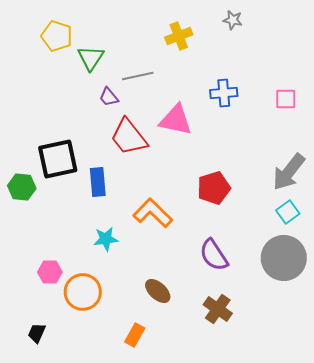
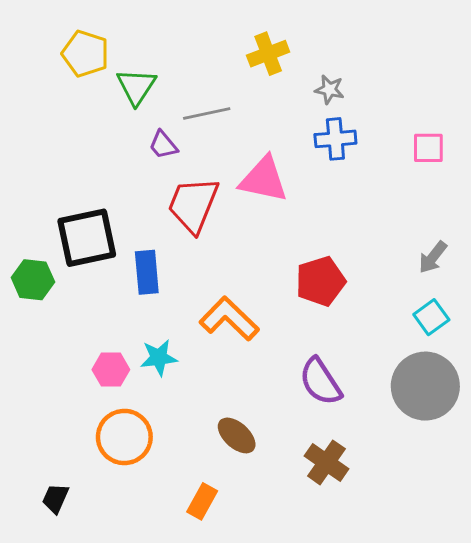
gray star: (233, 20) -> (329, 90), moved
red trapezoid: (129, 137) -> (193, 205), turned 60
gray arrow: (289, 172) -> (433, 257), size x0.6
pink hexagon: (50, 272) -> (111, 370), moved

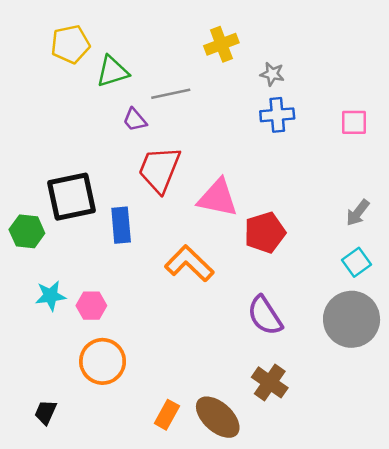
yellow pentagon: (85, 54) -> (70, 44), turned -30
green triangle: (136, 87) -> (112, 72), turned 40
pink triangle: (264, 179) -> (218, 198), moved
cyan star: (159, 358) -> (50, 296), moved
brown ellipse: (237, 435) -> (218, 417), moved, size x1.4

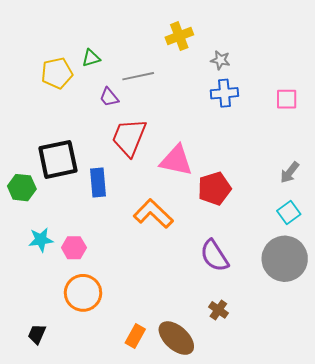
yellow pentagon: (70, 44) -> (57, 73), moved
green triangle: (112, 72) -> (91, 58), size x0.7
brown cross: (270, 382) -> (218, 310), size x0.7

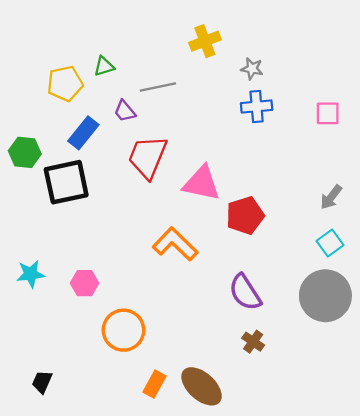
blue rectangle: (98, 183) -> (83, 133), moved, turned 44
green hexagon: (22, 188) -> (25, 152), moved
cyan star: (41, 240) -> (31, 274), moved
orange circle: (83, 293) -> (124, 330), moved
brown cross: (218, 310) -> (253, 342), moved

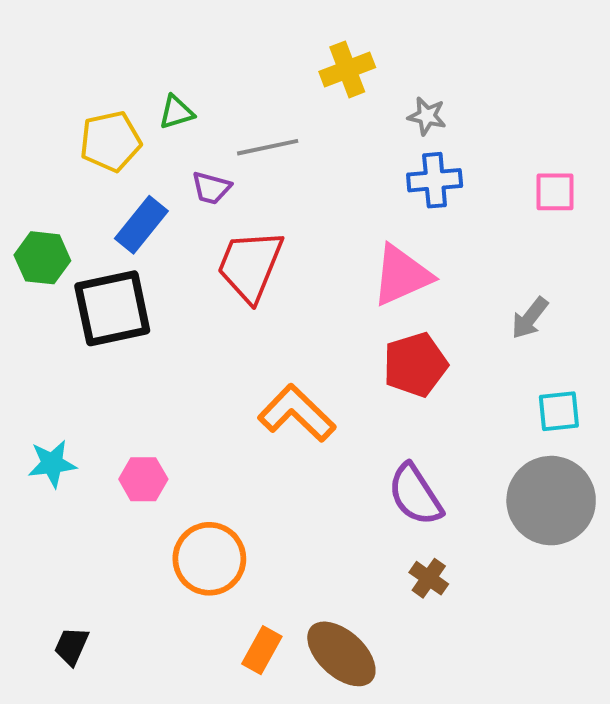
purple trapezoid: (125, 111) -> (211, 188), turned -35
pink triangle: (202, 183) -> (402, 275), moved, turned -36
gray arrow: (331, 197) -> (530, 318), moved
cyan square: (330, 243) -> (559, 411), turned 30

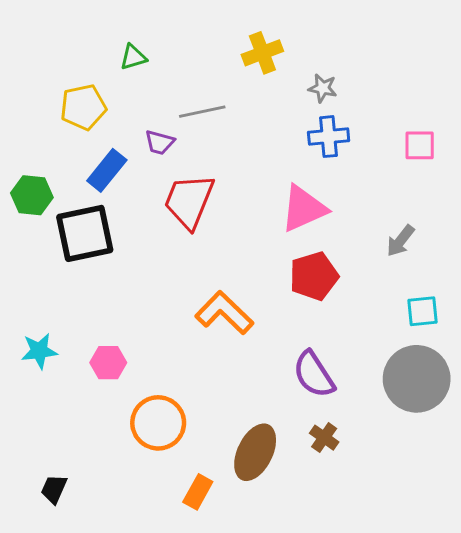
green triangle: (176, 112) -> (133, 57), moved
brown ellipse: (341, 654) -> (255, 452), moved, turned 74

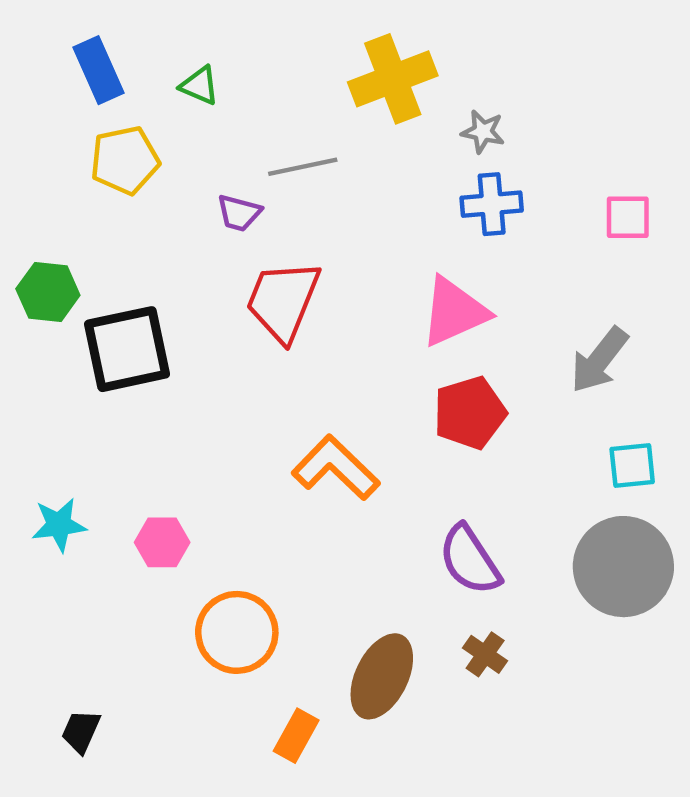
yellow cross: (262, 53) -> (393, 79), size x1.4
green triangle: (133, 57) -> (199, 86), turned 40
blue rectangle: (107, 170) -> (98, 70), moved, turned -63
gray arrow: (400, 241) -> (599, 360), size x1.4

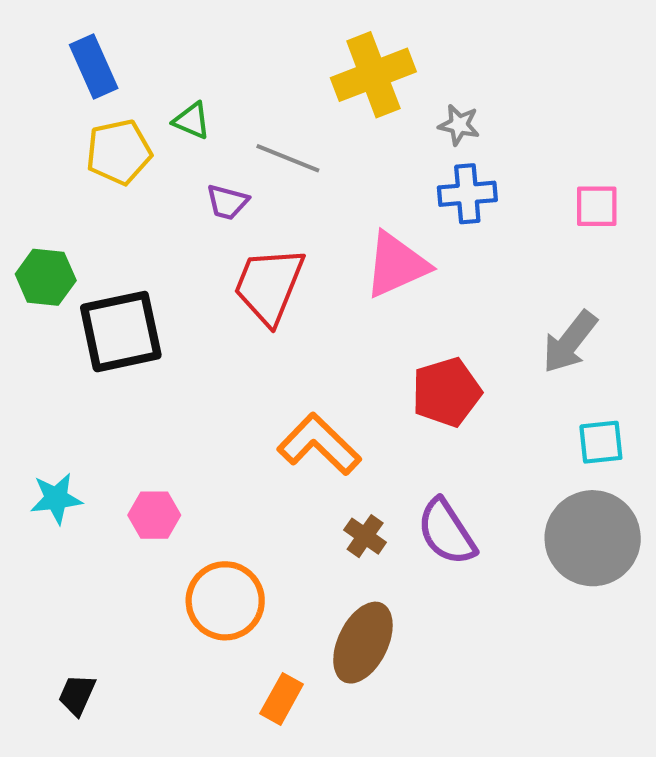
green triangle: (199, 86) -> (192, 121), moved
gray line: (303, 167) -> (288, 158), turned 34
pink triangle: (454, 312) -> (396, 265), moved
brown cross: (485, 654) -> (365, 536), moved

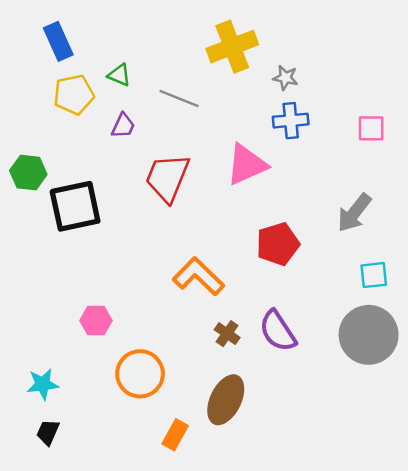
purple trapezoid: (227, 202) -> (123, 126), moved, turned -80
cyan star: (56, 499) -> (43, 384), moved

